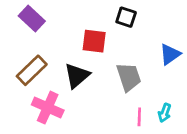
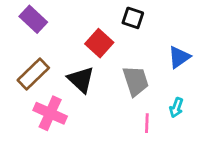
red square: (94, 41) -> (99, 43), turned 35
black triangle: (77, 76) -> (81, 80), turned -36
cyan arrow: (165, 113) -> (176, 108), moved

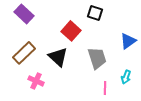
pink cross: (50, 113) -> (36, 81), size x0.7

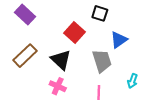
blue triangle: (128, 41) -> (119, 40), moved
pink cross: (36, 81) -> (58, 86), moved
pink line: (105, 88) -> (99, 92), moved

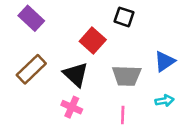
blue triangle: (119, 40) -> (164, 61), moved
gray trapezoid: (102, 61) -> (127, 76), turned 110
cyan arrow: (132, 81) -> (164, 101), turned -120

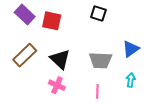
red square: (93, 41) -> (52, 21), moved, turned -30
cyan arrow: (164, 101) -> (131, 80), turned -72

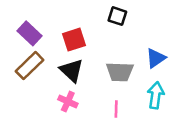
purple rectangle: (25, 15) -> (29, 33), moved
red square: (52, 21) -> (74, 40), moved, turned -30
cyan arrow: (131, 80) -> (156, 95), size x1.5

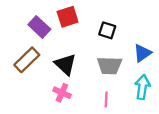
black square: (117, 16) -> (107, 30), moved
purple rectangle: (29, 33) -> (39, 27), moved
red square: (74, 40) -> (68, 17), moved

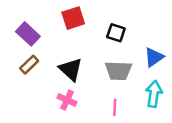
purple rectangle: (39, 27) -> (28, 34), moved
brown rectangle: (27, 60) -> (29, 65), size x0.7

